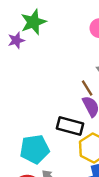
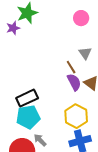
black rectangle: (70, 126) -> (27, 98), moved, turned -40

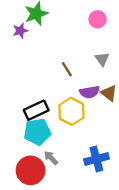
brown line: (71, 67) -> (67, 69), moved
purple semicircle: (74, 82) -> (90, 92), turned 108
yellow hexagon: (76, 116) -> (71, 111), moved

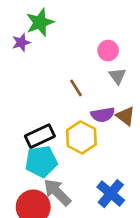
pink circle: (98, 19) -> (108, 51), moved
gray arrow: (51, 158) -> (57, 192), size x1.6
blue cross: (96, 159) -> (111, 194), turned -35

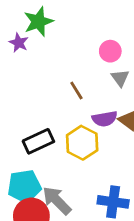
purple star: (21, 42) -> (19, 43), turned -30
cyan pentagon: (41, 161) -> (24, 186), moved
blue cross: (111, 194) -> (113, 202), turned -32

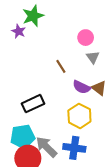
purple semicircle: (105, 119) -> (81, 87), turned 36
yellow hexagon: (82, 143) -> (79, 116), moved
blue cross: (113, 202) -> (74, 148), moved

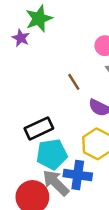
cyan pentagon: (23, 137) -> (52, 154), moved
blue cross: (74, 148) -> (78, 175), moved

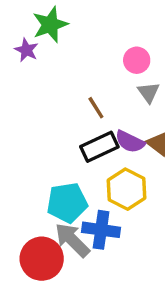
black rectangle: (39, 128) -> (99, 147), moved

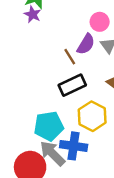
purple star: (26, 50) -> (33, 14), moved
purple semicircle: (130, 142) -> (86, 44), moved, turned -85

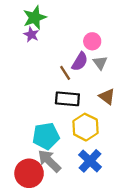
black rectangle: (72, 85) -> (67, 99), turned 30
blue cross: (74, 146) -> (90, 161), moved, turned 35

